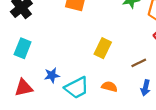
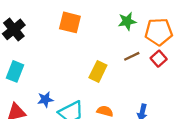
brown line: (139, 63) -> (132, 56), moved

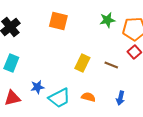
brown line: (132, 56) -> (111, 65), moved, turned 48

